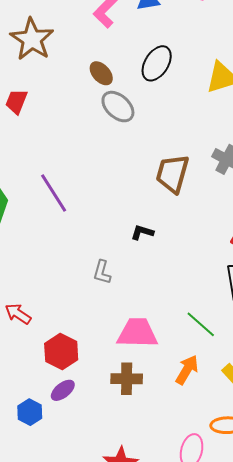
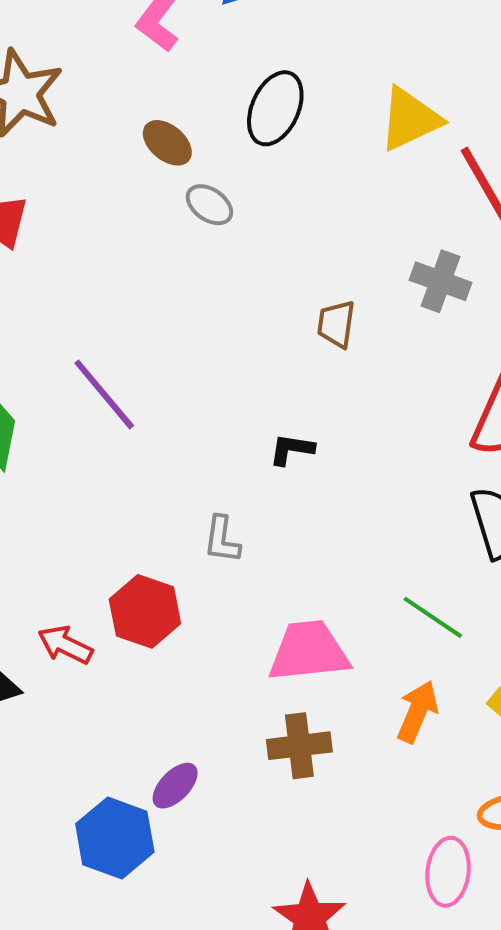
gray ellipse: (118, 107) -> (209, 205), size x0.7
brown trapezoid: (172, 174) -> (336, 324), size x0.6
red hexagon: (61, 352) -> (145, 611), moved
blue hexagon: (30, 412) -> (115, 838), size x1.5

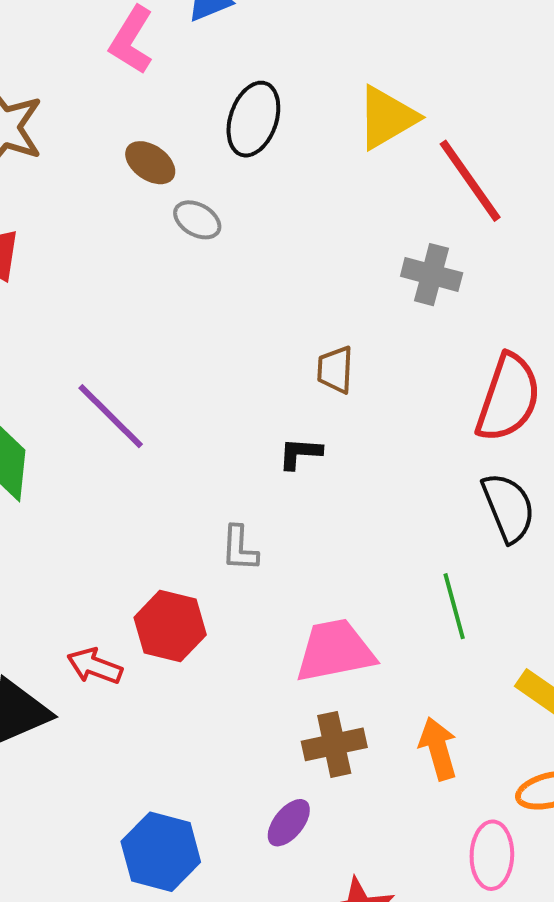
brown trapezoid: (336, 324) -> (335, 370), moved
green line: (433, 617) -> (454, 606), turned 46
orange arrow: (417, 712) -> (438, 749), moved, turned -34
purple ellipse: (175, 786) -> (289, 823), moved

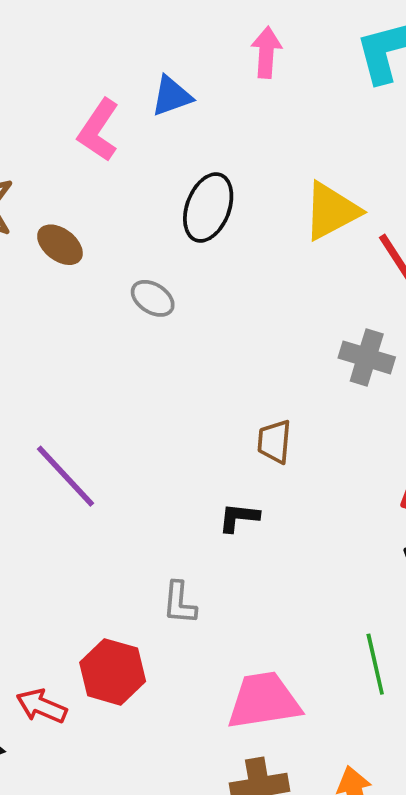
brown ellipse: (150, 163) -> (60, 245), moved

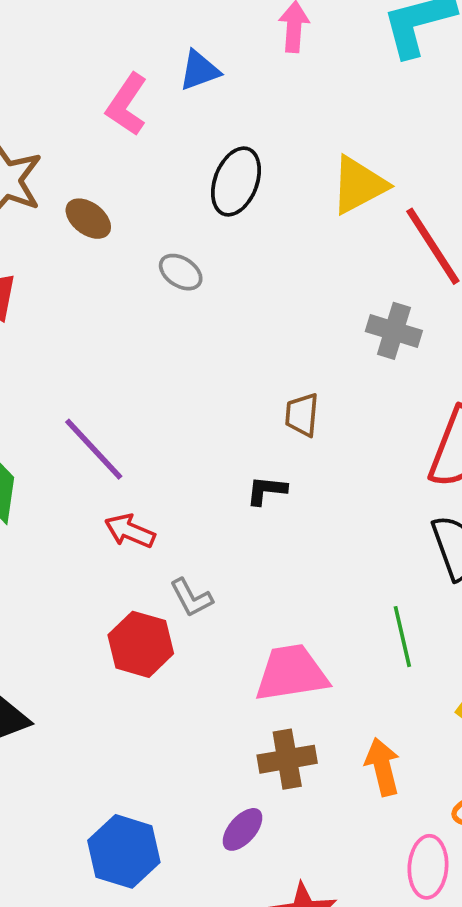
gray L-shape: (179, 603) -> (191, 598), moved, turned -33
red arrow: (42, 706) -> (130, 531), moved

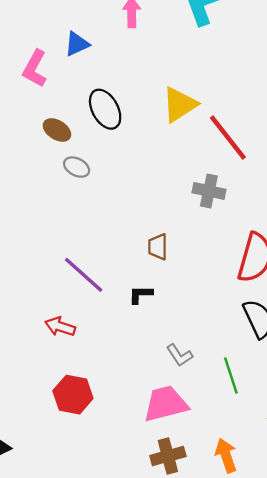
black ellipse: (236, 182) -> (105, 109), turned -45
brown ellipse: (88, 219) -> (57, 130), moved
purple line: (94, 449) -> (84, 275), moved
gray L-shape: (191, 598) -> (179, 355), moved

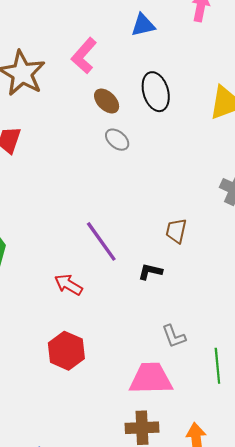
pink L-shape: (35, 69) -> (84, 56), moved

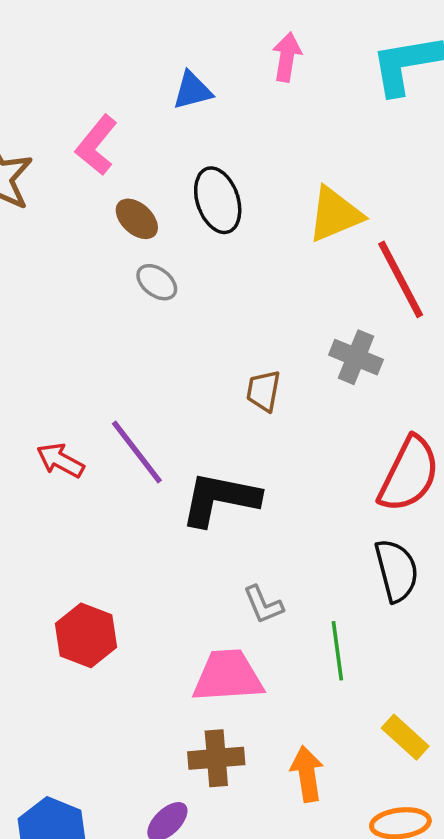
brown trapezoid: (176, 231) -> (263, 391), moved
black L-shape: (150, 272) -> (220, 499), size x2.0
red arrow: (69, 285) -> (60, 460), moved

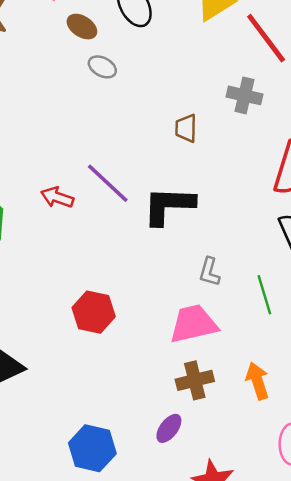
gray L-shape: (263, 605) -> (209, 272), turned 48

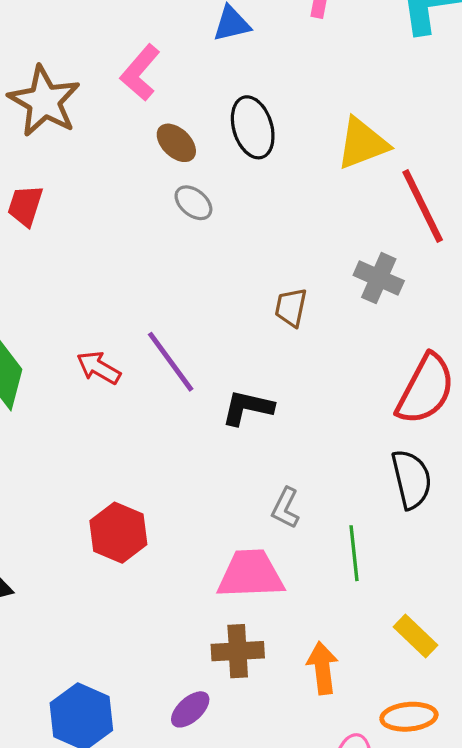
black L-shape: (169, 206) -> (247, 408), size x0.7

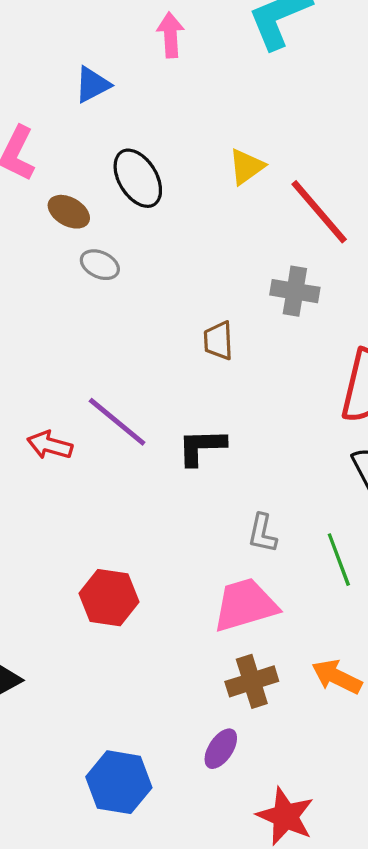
yellow triangle: (362, 143) -> (246, 167), size x0.7
orange arrow: (322, 668) -> (337, 677), turned -42

